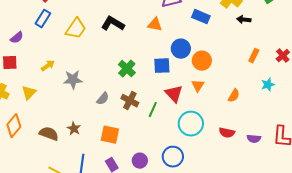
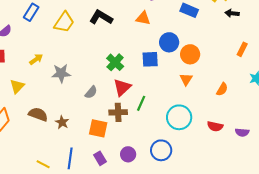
red triangle: (174, 94) -> (122, 87), moved, turned 30
brown cross: (130, 101) -> (118, 112), moved, turned -30
brown semicircle: (49, 134) -> (38, 114), moved

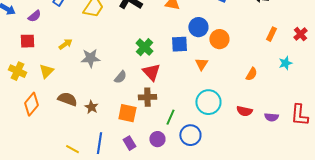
orange triangle: (186, 79) -> (201, 64), moved
red triangle: (122, 87) -> (151, 72), turned -30
green line: (141, 103) -> (170, 117), moved

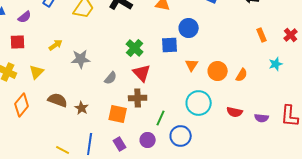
orange rectangle: (271, 34) -> (262, 35), turned -48
orange circle: (219, 39) -> (218, 71), moved

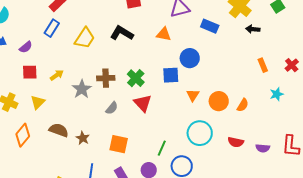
red square: (18, 42) -> (30, 72), moved
gray star: (81, 59) -> (82, 89), turned -30
brown cross: (138, 98) -> (106, 78), moved

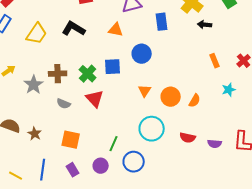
blue rectangle: (210, 26) -> (162, 22), turned 60
blue square: (171, 75) -> (113, 67), moved
gray semicircle: (112, 108) -> (64, 104), turned 72

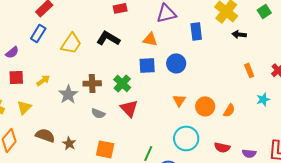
blue square: (113, 67) -> (147, 65), moved

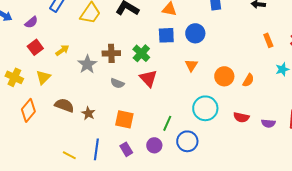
red square: (16, 77) -> (35, 47), turned -35
orange triangle: (179, 100) -> (191, 65), moved

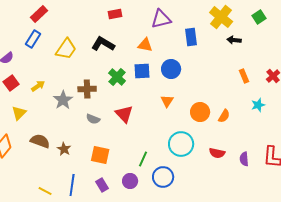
green cross: (141, 53) -> (117, 77), moved
purple semicircle: (268, 123) -> (244, 159), turned 80

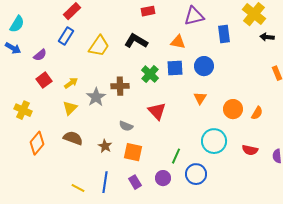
yellow triangle: (19, 113) -> (70, 108), moved
gray semicircle: (93, 119) -> (126, 126), moved
brown star: (64, 149) -> (105, 146), moved

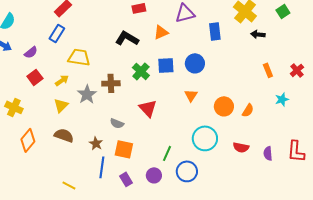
orange triangle: (178, 42) -> (161, 32), moved, turned -35
yellow trapezoid: (99, 46) -> (79, 57), moved, turned -115
blue line: (105, 182) -> (102, 167), moved

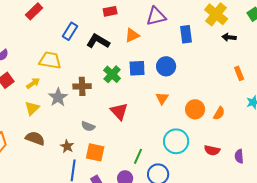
blue rectangle: (57, 33) -> (70, 31), moved

